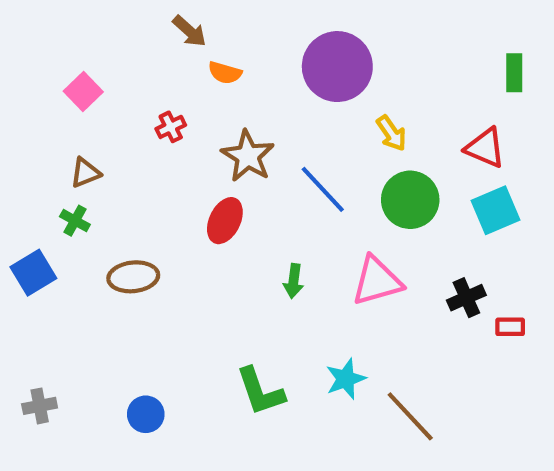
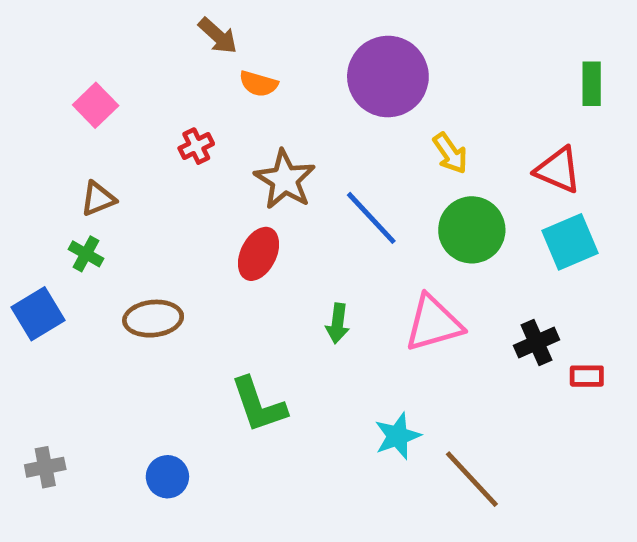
green L-shape: (260, 391) -> (259, 405), moved

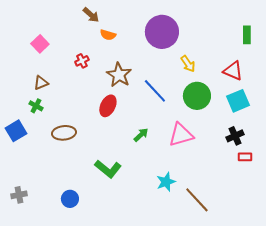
green arrow: (338, 323) -> (141, 135), turned -140
black cross: (537, 343) -> (235, 136), moved
green L-shape: (259, 405) -> (108, 169), turned -32

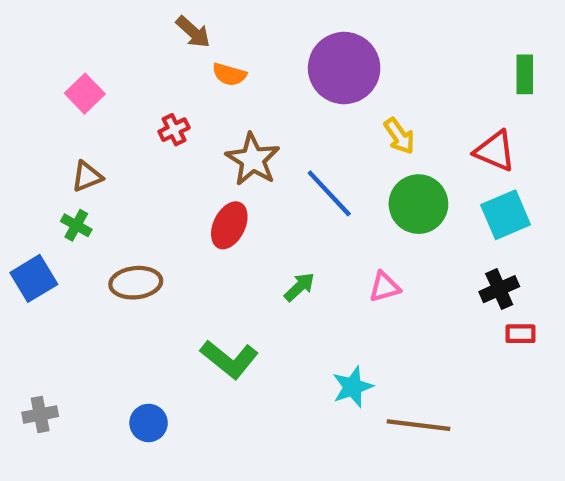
pink triangle: (181, 135) -> (384, 287), size x0.6
brown line: (197, 200) -> (418, 425), turned -40

